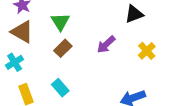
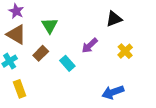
brown rectangle: (63, 48) -> (41, 53), moved
cyan rectangle: (60, 88) -> (67, 63), moved

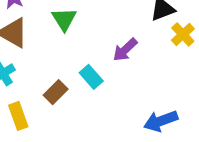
yellow cross: (125, 51) -> (183, 34), moved
brown rectangle: (41, 53) -> (56, 92), moved

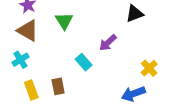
yellow cross: (183, 34) -> (149, 68), moved
brown rectangle: (56, 92) -> (58, 86), moved, turned -56

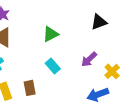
green triangle: (64, 21) -> (51, 34), moved, turned 35
purple arrow: (108, 43) -> (89, 59), moved

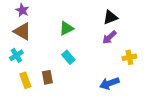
purple arrow: (89, 59) -> (109, 37), moved
yellow cross: (112, 71) -> (129, 57), moved, turned 32

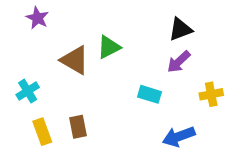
brown triangle: (22, 31) -> (75, 60), moved
cyan rectangle: (68, 57) -> (149, 94), moved, turned -32

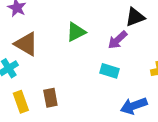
brown triangle: (75, 60) -> (26, 44), moved
purple arrow: (179, 62) -> (118, 40), moved

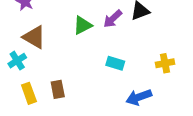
purple arrow: (118, 40) -> (113, 19), moved

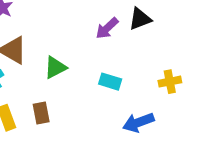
green triangle: (83, 25) -> (55, 67), moved

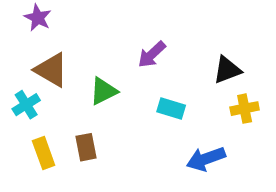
black triangle: (140, 19) -> (227, 70), moved
purple arrow: (107, 28) -> (152, 54), moved

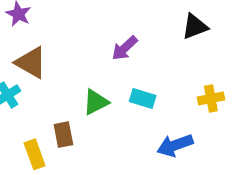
black triangle: (227, 70) -> (195, 27), moved
green triangle: (103, 91) -> (96, 102), moved
yellow rectangle: (44, 153) -> (35, 154), moved

